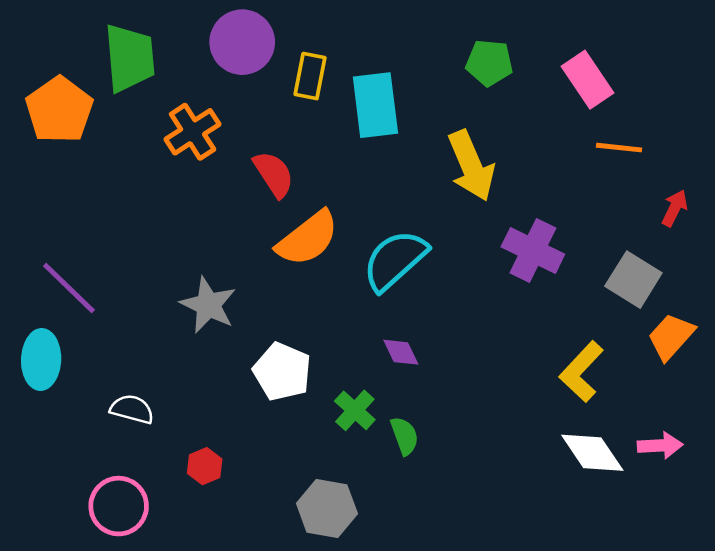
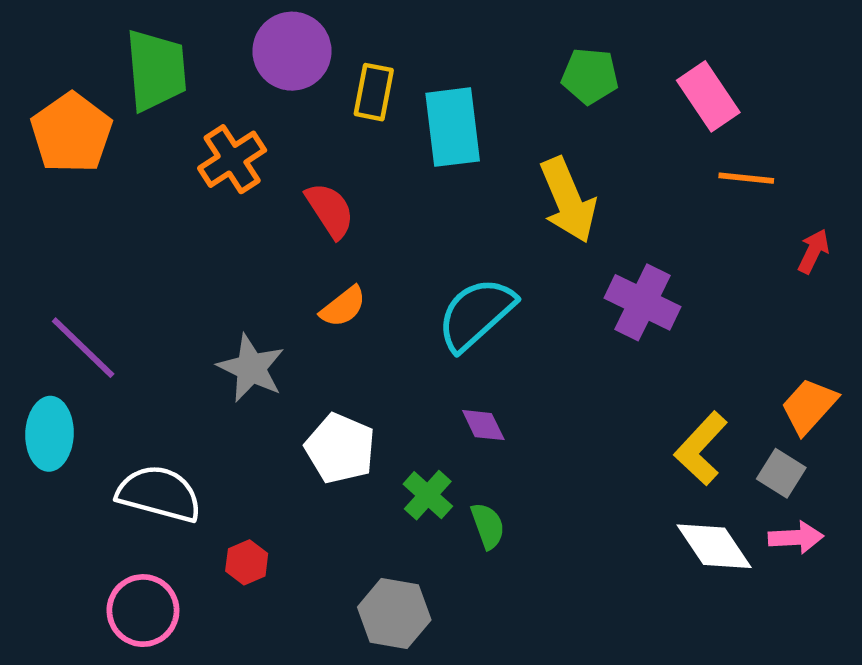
orange semicircle: (308, 238) -> (343, 307), moved, size x0.6
gray square: (633, 280) -> (781, 473), moved, size x0.7
white semicircle: (132, 409) -> (159, 494), size x1.6

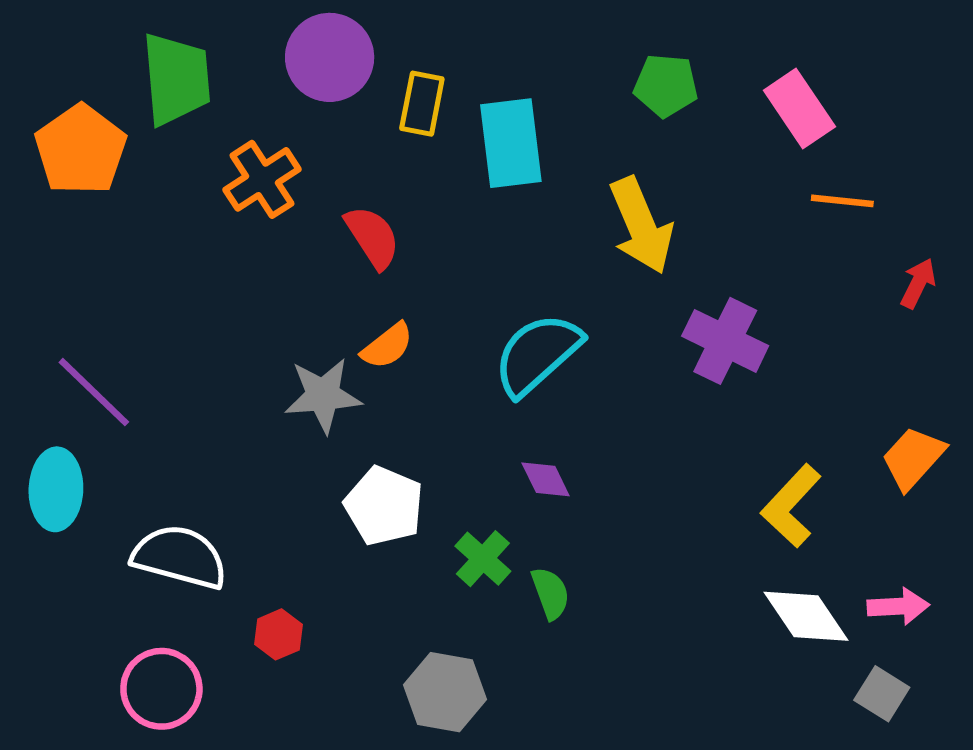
gray star: (251, 368) -> (323, 395), moved, turned -30
gray square: (781, 473) -> (882, 694), moved

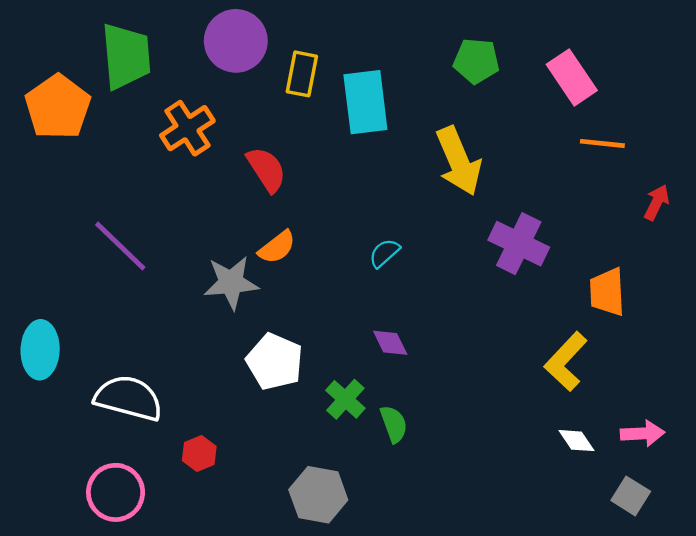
cyan semicircle: (537, 354) -> (384, 253), size x0.5
purple line: (94, 392) -> (120, 246), moved
orange trapezoid: (913, 458) -> (607, 292), moved, turned -45
white diamond: (806, 616) -> (576, 441), size x0.6

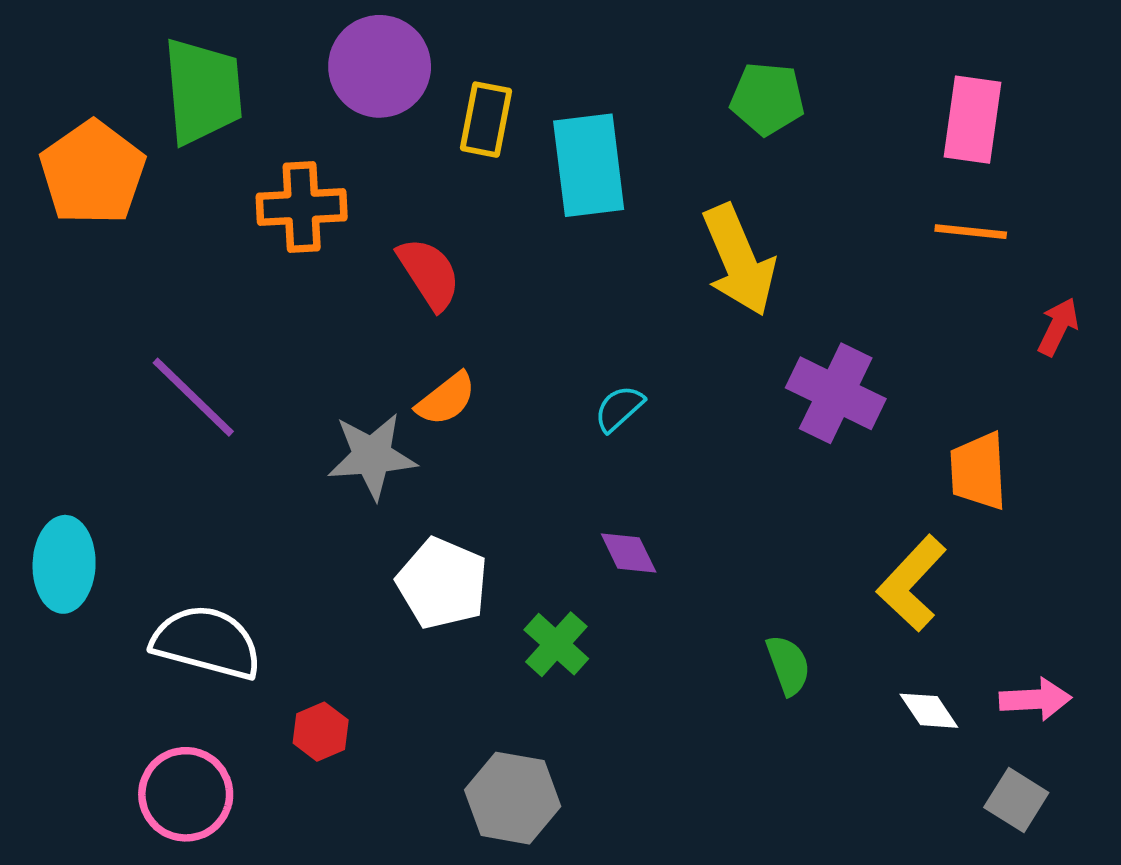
pink rectangle: (572, 77) -> (973, 120), moved, turned 42
orange cross: (187, 128) -> (302, 207), turned 30
green semicircle: (394, 424) -> (788, 665), moved

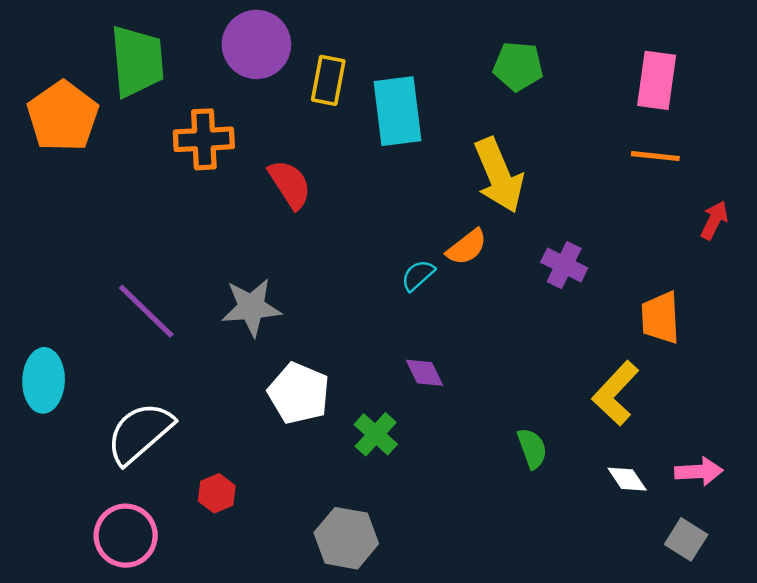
purple cross: (836, 393) -> (564, 265), size x0.7
purple line: (193, 397) -> (146, 311), moved
orange semicircle: (446, 399) -> (467, 247), moved
white semicircle: (207, 642) -> (140, 433), turned -56

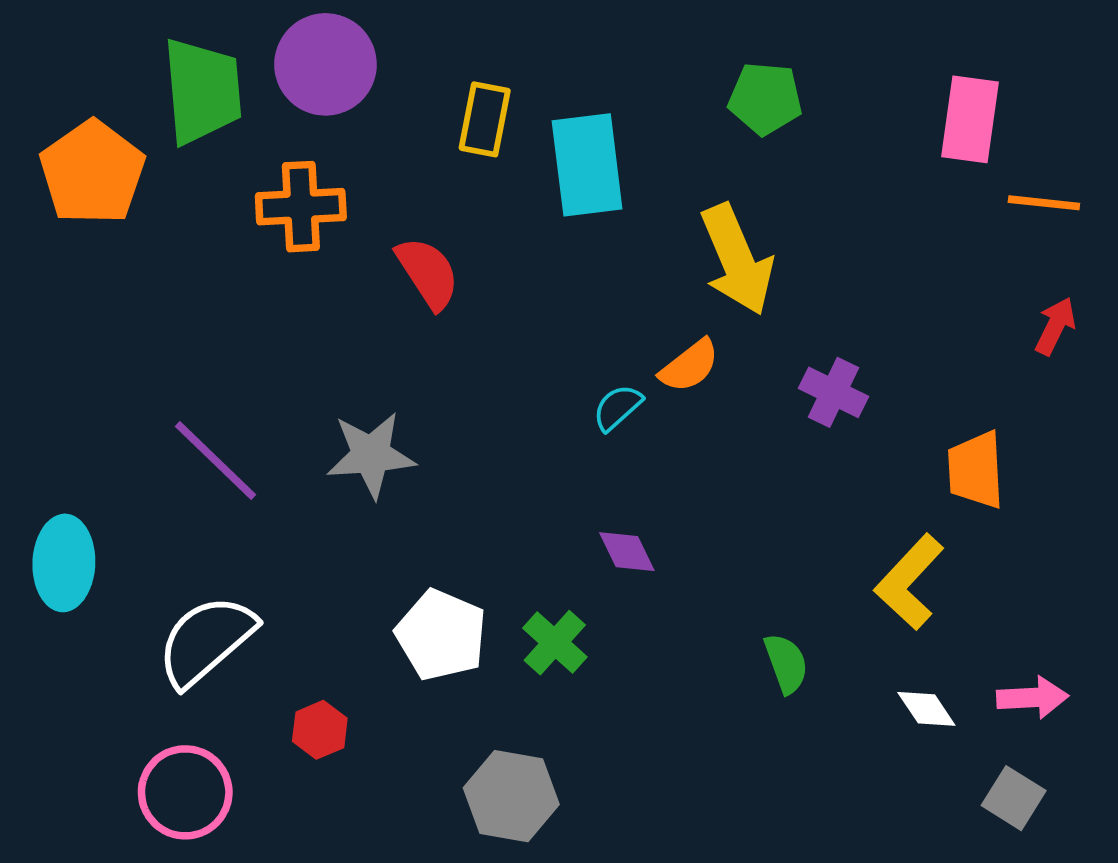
purple circle: (256, 44) -> (325, 64), moved
orange line: (655, 156) -> (1044, 203), moved
white pentagon: (299, 393) -> (441, 635), moved

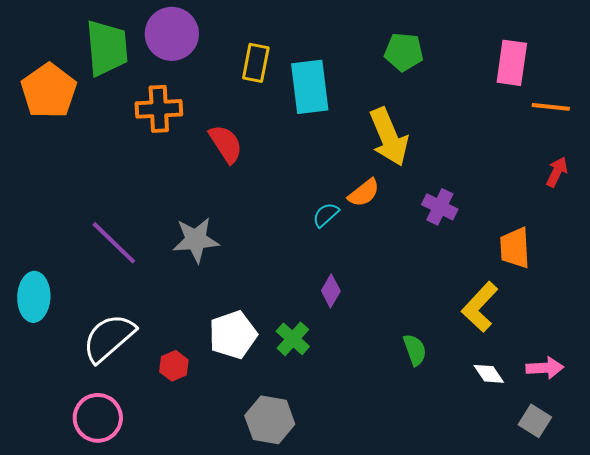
purple diamond: (627, 552) -> (331, 291), turned 56
white pentagon: (441, 635) -> (233, 335), turned 30
red hexagon: (320, 730) -> (174, 366), moved

